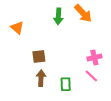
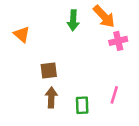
pink cross: (94, 58) -> (118, 41), moved
pink line: (91, 76) -> (114, 95), turned 64

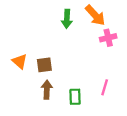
orange triangle: (22, 34) -> (20, 61), moved

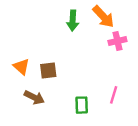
brown arrow: (47, 90) -> (34, 97), moved, turned 114

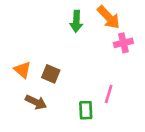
brown square: (48, 70) -> (51, 74), turned 30
pink line: (114, 95) -> (109, 94), moved

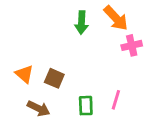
green rectangle: (86, 110) -> (86, 106), moved

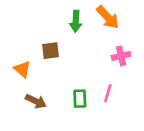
pink cross: (132, 45) -> (121, 56), moved
brown square: (54, 78) -> (50, 51), moved, turned -30

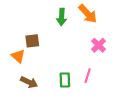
brown square: (50, 51) -> (32, 41), moved
pink cross: (121, 56) -> (99, 45), turned -32

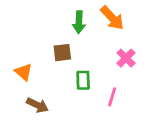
brown square: (32, 41) -> (62, 53), moved
green rectangle: (65, 80) -> (83, 80), moved

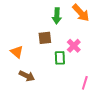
pink cross: (126, 58) -> (74, 46), moved
pink line: (112, 97) -> (85, 83), moved

